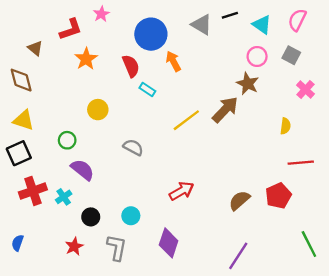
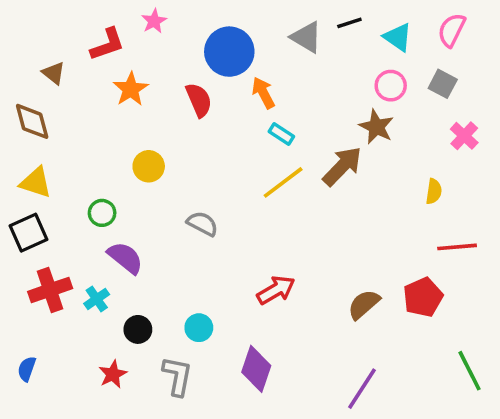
cyan rectangle: (147, 90) -> (281, 134), moved

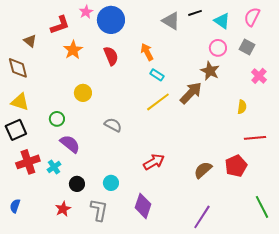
blue circle: (229, 52) -> (111, 20), moved

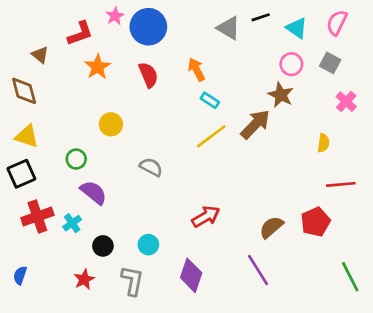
purple line: (202, 217) -> (258, 270), moved, turned -65

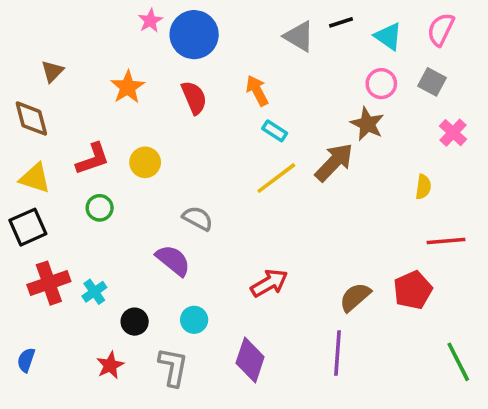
red L-shape: (80, 33) -> (93, 159), moved
brown triangle: (40, 55) -> (52, 71), turned 36
purple semicircle: (94, 192) -> (173, 260), moved
purple line: (258, 270) -> (338, 353), turned 36

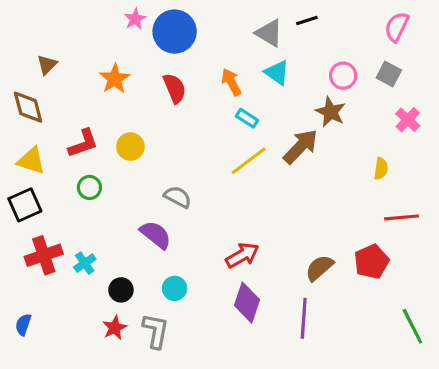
cyan triangle: (388, 36) -> (277, 72), moved
purple diamond: (250, 360) -> (247, 303), moved
red star: (110, 365) -> (115, 328), moved

